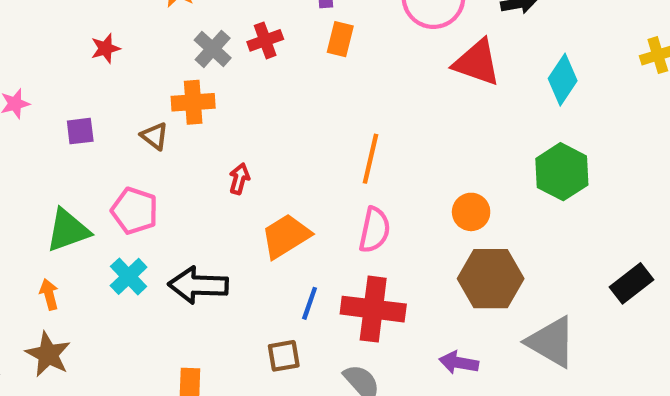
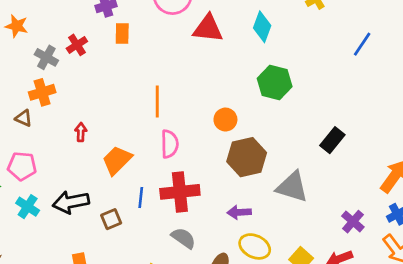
brown square: (284, 356) -> (111, 219), moved

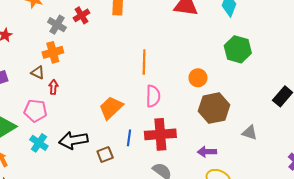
red arrow: (81, 132) -> (53, 87), moved
gray triangle: (292, 187) -> (250, 133), size x0.6

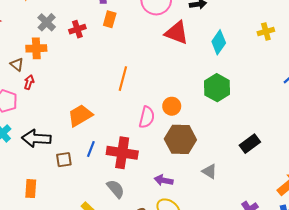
red cross: (82, 15) -> (77, 29), moved
pink semicircle: (153, 96) -> (147, 117), moved

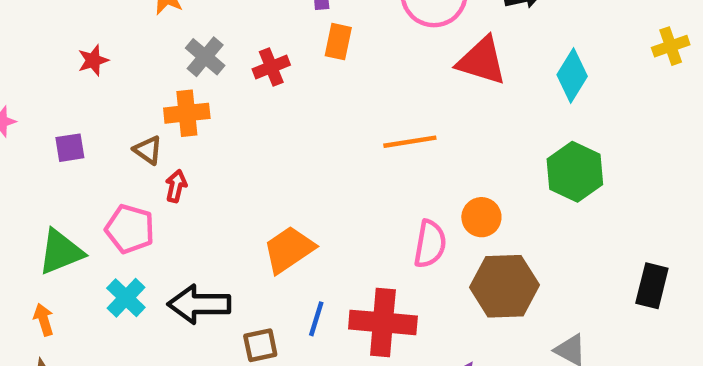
orange line: (123, 79) -> (410, 142), moved, turned 70
black rectangle: (250, 144) -> (652, 286), turned -36

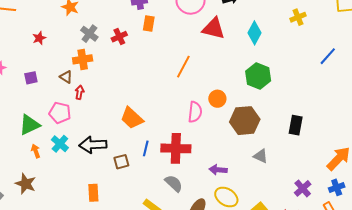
orange line: (410, 142) -> (183, 67), turned -50
orange trapezoid: (289, 249) -> (132, 118), turned -100
brown hexagon: (504, 286) -> (245, 121), moved
orange arrow: (44, 320) -> (36, 151), moved

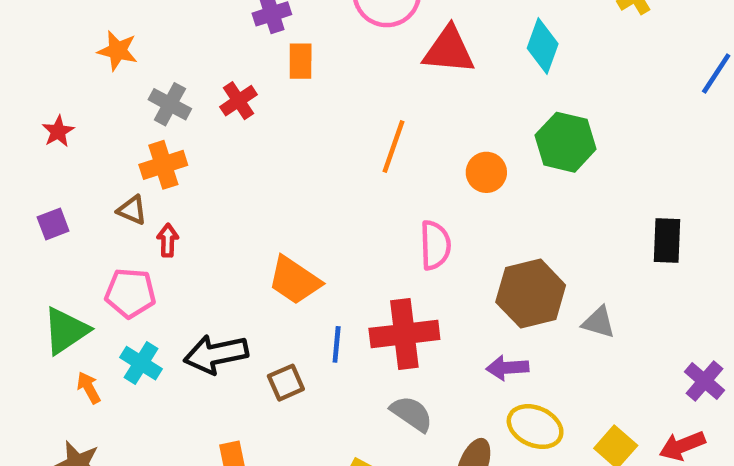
orange circle: (217, 99) -> (486, 172), moved
brown hexagon: (245, 121) -> (531, 294), moved

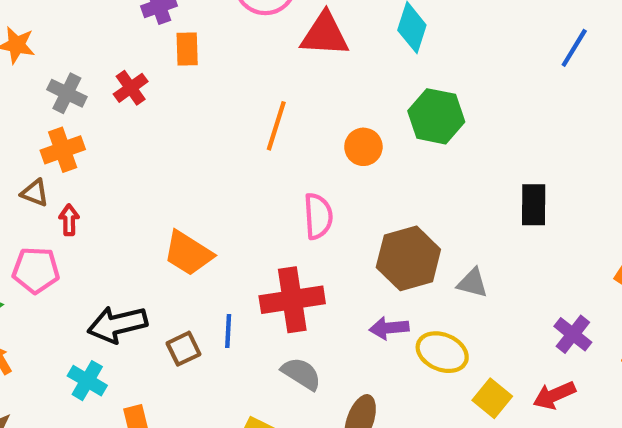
blue line: (337, 344) -> (228, 331), moved
cyan cross: (141, 363) -> (87, 381), moved
yellow ellipse: (535, 427) -> (442, 352), moved

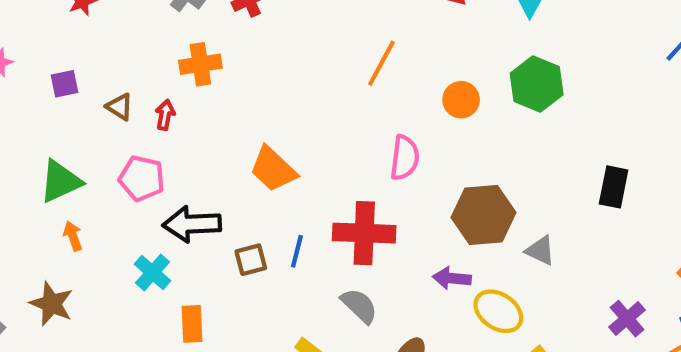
orange cross: (63, 150) -> (200, 64), moved
brown triangle: (35, 193) -> (120, 107), moved
pink pentagon: (36, 270) -> (142, 178), moved

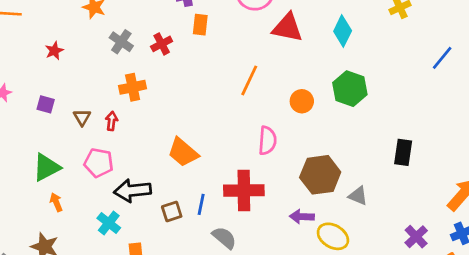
purple square: (64, 84) -> (46, 104), turned 30
brown triangle: (120, 107) -> (82, 117), turned 30
gray semicircle: (359, 306) -> (224, 238), moved

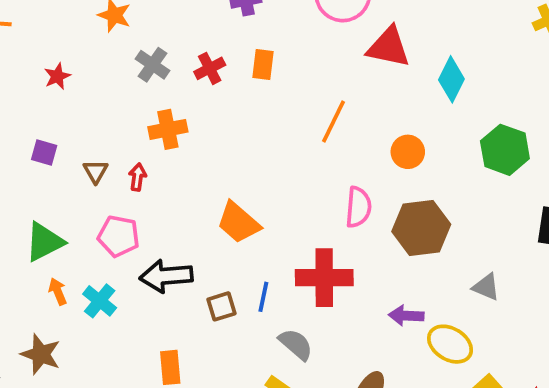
orange rectangle: (200, 25) -> (263, 65), moved
cyan diamond: (343, 31) -> (451, 79), moved
green hexagon: (350, 89) -> (505, 150), moved
brown hexagon: (320, 175) -> (421, 228), moved
cyan cross: (109, 223) -> (100, 301), moved

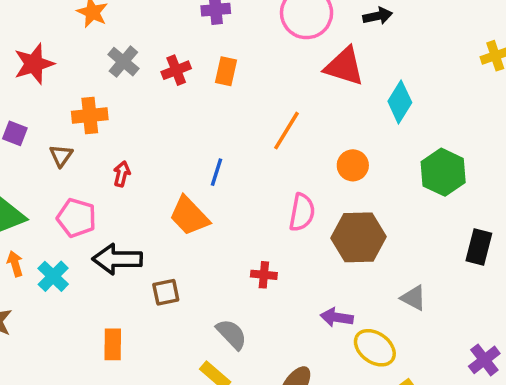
red star: (57, 76) -> (34, 64), size x1.6
orange cross: (168, 129) -> (90, 116), moved
red arrow: (137, 177) -> (122, 174), moved
red cross: (324, 278) -> (264, 275), size x0.5
blue line: (263, 297) -> (216, 172), moved

